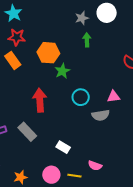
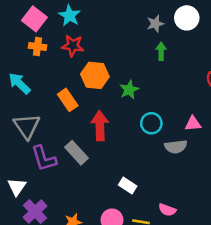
orange hexagon: (48, 53) -> (95, 75), moved
orange rectangle: (13, 60) -> (68, 100), moved
gray rectangle: (27, 132) -> (76, 153), moved

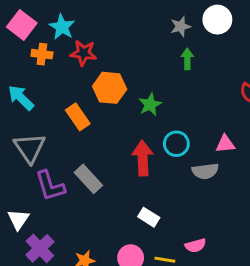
cyan star: (70, 16) -> (62, 27), moved
pink square: (34, 19) -> (22, 25), moved
red arrow: (100, 126) -> (143, 158), moved
pink semicircle: (167, 210) -> (196, 246), turned -36

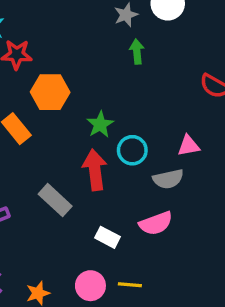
green star: (150, 104) -> (100, 124), moved
gray rectangle: (88, 179) -> (55, 200), moved
pink semicircle: (196, 246) -> (156, 223), moved, size x1.4

